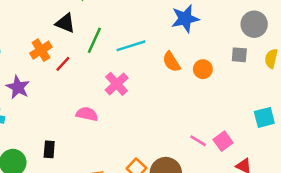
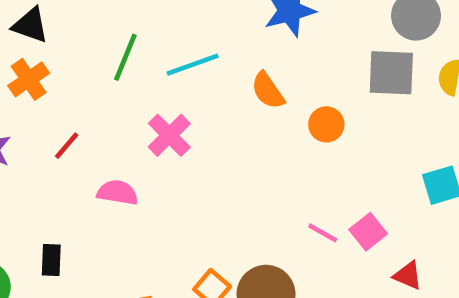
black triangle: (65, 23) -> (30, 25), moved
gray square: (239, 55) -> (391, 73), size x1.6
red line: (63, 64) -> (67, 146), moved
orange circle: (203, 69) -> (326, 124), moved

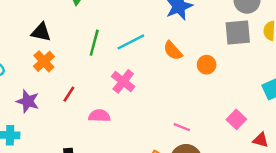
pink line: (323, 233) -> (182, 127), moved

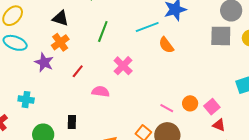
cyan line: (131, 42) -> (147, 27), moved
orange circle: (207, 65) -> (190, 103), moved
purple star: (28, 101) -> (44, 62), moved
red triangle: (261, 140) -> (219, 125), moved

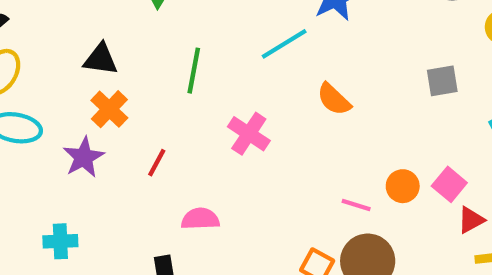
gray square: (221, 36) -> (442, 81), moved, size x0.7
orange semicircle: (166, 45) -> (334, 99), moved
purple star: (44, 62) -> (84, 157), turned 30
pink semicircle: (101, 92) -> (200, 219), moved
red triangle: (219, 125) -> (471, 220), turned -40

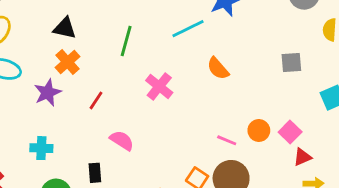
pink semicircle: (200, 219) -> (122, 140), turned 30
cyan cross: (60, 241) -> (41, 148), moved

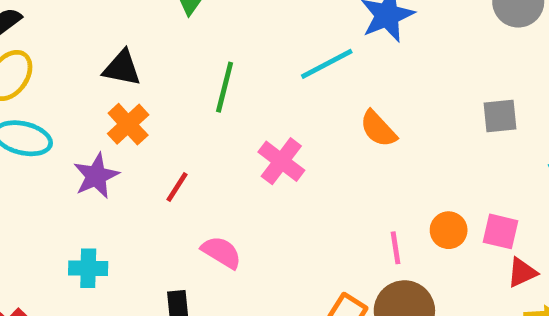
pink square: (290, 132) -> (501, 231), turned -30
pink line: (227, 140) -> (396, 248), turned 60

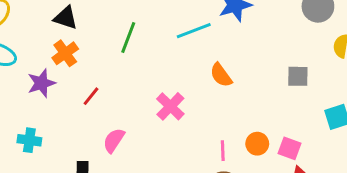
pink cross: (281, 161) -> (170, 106), moved
pink semicircle: (221, 252) -> (114, 140), turned -95

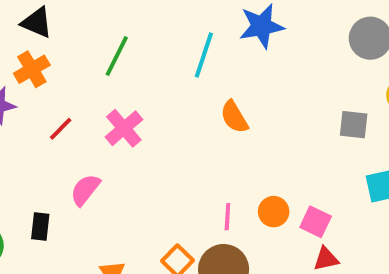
cyan line: (194, 31) -> (204, 55), turned -56
gray square: (298, 76) -> (354, 125), moved
pink cross: (170, 106) -> (124, 128), moved

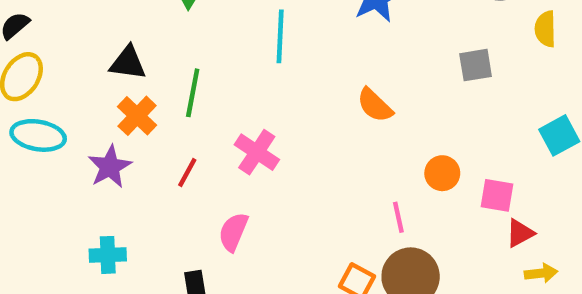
cyan line: (204, 55) -> (280, 36), moved
green line: (117, 56) -> (193, 93), moved
gray square: (354, 125) -> (476, 65), moved
orange circle: (274, 212) -> (442, 173), moved

